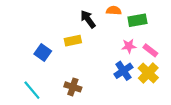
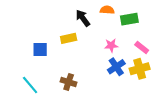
pink star: (129, 46) -> (111, 45), moved
blue square: (43, 52) -> (40, 50), turned -35
yellow cross: (148, 73) -> (140, 69), turned 30

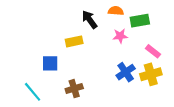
pink star: (111, 45) -> (120, 36), moved
blue square: (40, 50) -> (50, 63), moved
brown cross: (69, 82) -> (74, 89), turned -35

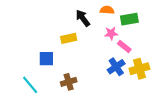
pink rectangle: (153, 51) -> (124, 46), moved

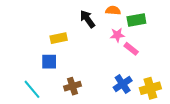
yellow rectangle: (69, 38) -> (59, 38), moved
blue cross: (116, 67) -> (123, 84), moved
yellow cross: (139, 69) -> (150, 88), moved

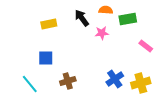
pink star: (117, 35) -> (102, 33), moved
yellow rectangle: (59, 38) -> (49, 24), moved
pink rectangle: (131, 49) -> (146, 46), moved

